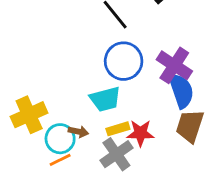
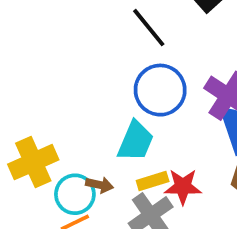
cyan trapezoid: (105, 99) -> (136, 141), turned -52

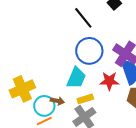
red star: (183, 187) -> (109, 81), moved

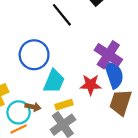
blue circle: (89, 51) -> (34, 55), moved

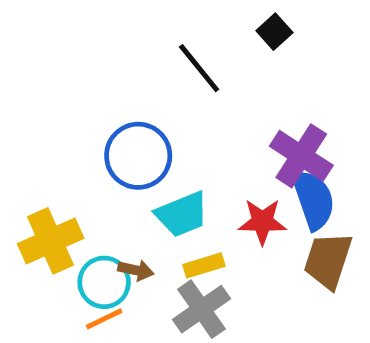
cyan trapezoid: (54, 81) -> (182, 214), turned 45

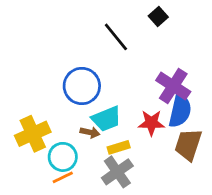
blue semicircle: (313, 200) -> (180, 111), turned 32
brown arrow: (136, 270) -> (90, 132), moved

